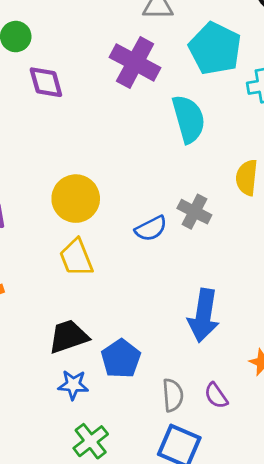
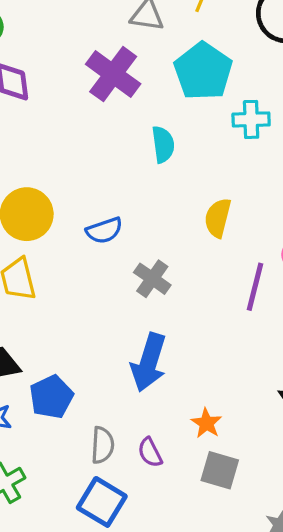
cyan semicircle: (189, 119) -> (163, 144), size x0.7
gray cross: (194, 212) -> (152, 279), moved
blue semicircle: (151, 229) -> (104, 230), moved

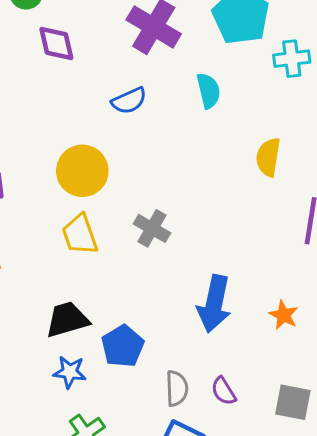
blue semicircle: (104, 230) -> (129, 101), moved
gray cross: (152, 279) -> (152, 228), moved
orange star: (206, 423) -> (284, 315), moved

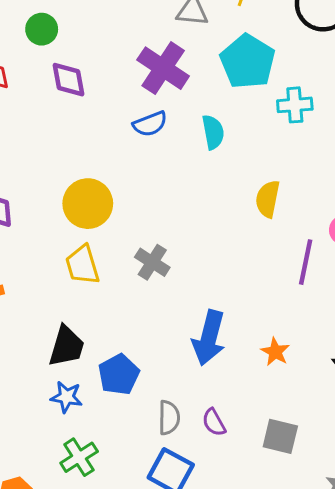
blue semicircle: (129, 101) -> (150, 124), moved
black trapezoid: (67, 320) -> (66, 346), turned 120

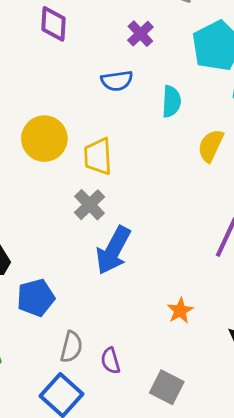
purple cross: (163, 68) -> (140, 34), size x0.6
yellow semicircle: (268, 199) -> (211, 146), moved
yellow trapezoid: (82, 265) -> (98, 156), moved
blue arrow: (209, 338) -> (113, 250), moved

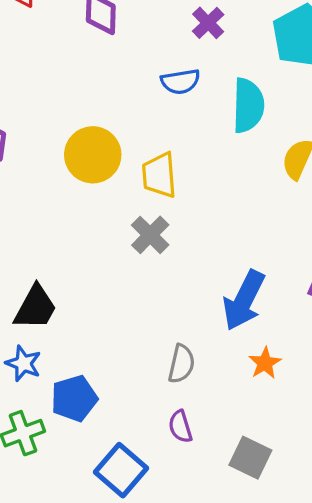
cyan semicircle: (171, 101) -> (248, 105), size x1.4
blue arrow: (113, 250) -> (244, 300), moved
blue pentagon: (36, 298) -> (74, 398), moved
gray semicircle: (71, 347) -> (181, 364), moved

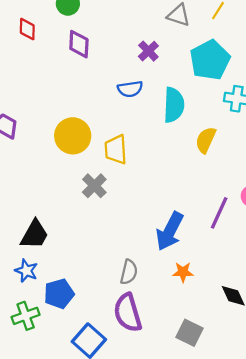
gray cross: (150, 235) -> (94, 186), moved
orange star: (265, 363) -> (183, 272), turned 30
purple semicircle: (180, 427) -> (128, 313), size x1.8
gray square: (250, 458) -> (190, 333), moved

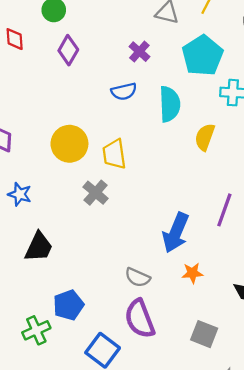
purple diamond: (79, 44) -> (68, 50), turned 32
blue star: (26, 271) -> (20, 194), moved
gray semicircle: (129, 272) -> (138, 277), turned 105

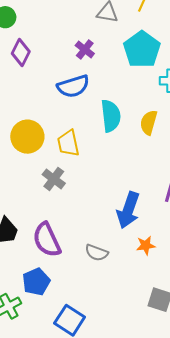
blue semicircle: (124, 91) -> (73, 86), size x1.4
cyan semicircle: (170, 104) -> (111, 116), moved
purple semicircle: (140, 319) -> (47, 240), moved

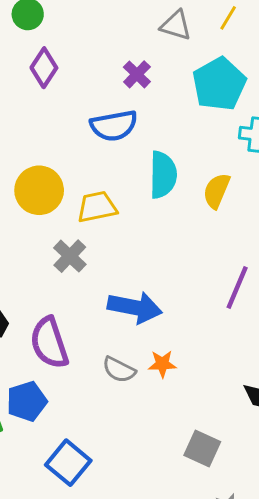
yellow trapezoid: (68, 143) -> (97, 207), turned 84
blue arrow: (128, 210) -> (135, 307), moved, turned -105
orange star: (146, 245) -> (162, 364), moved

